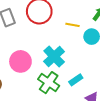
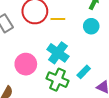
yellow line: (73, 25) -> (58, 19), moved

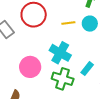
yellow line: (58, 19) -> (68, 23), moved

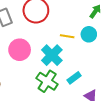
yellow line: (68, 23) -> (67, 36), moved
pink circle: (30, 67) -> (20, 50), moved

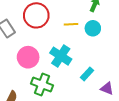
yellow line: (67, 36) -> (71, 24), moved
green cross: (47, 81) -> (42, 85), moved

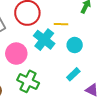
cyan circle: (93, 28) -> (75, 45), moved
cyan cross: (61, 56) -> (44, 40), moved

